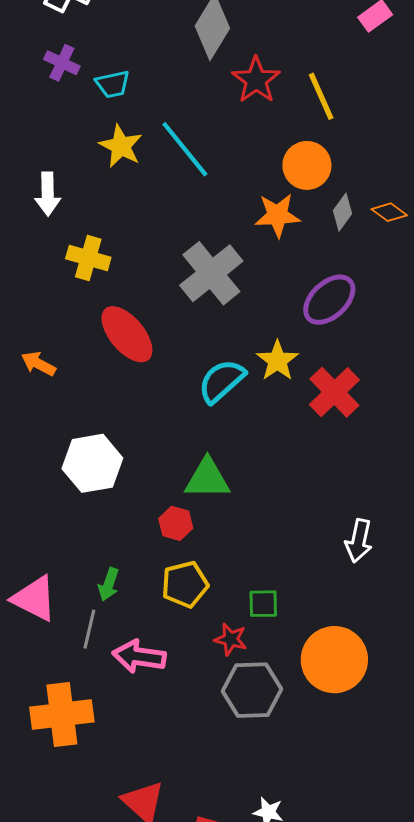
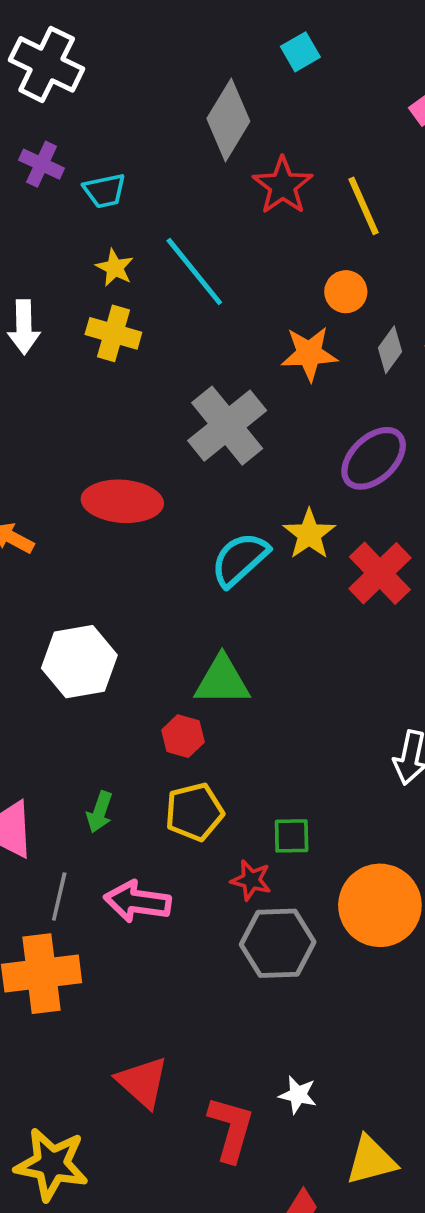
yellow star: (121, 146) -> (115, 268), size x0.7
orange circle: (307, 165) -> (346, 292), size x0.7
yellow cross: (88, 258) -> (113, 333), moved
red ellipse: (127, 334) -> (122, 501), turned -46
gray line: (89, 629) -> (59, 897), moved

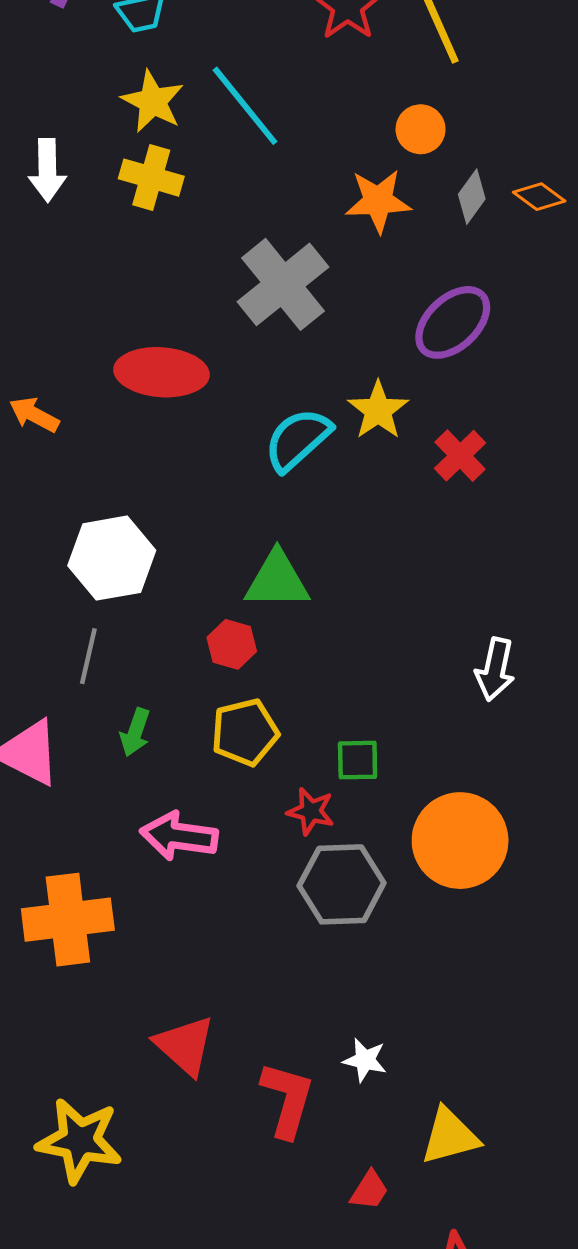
yellow star: (115, 268) -> (153, 101), size x1.4
red cross: (380, 573) -> (460, 456), size x0.7
gray line: (59, 897) -> (88, 656), moved

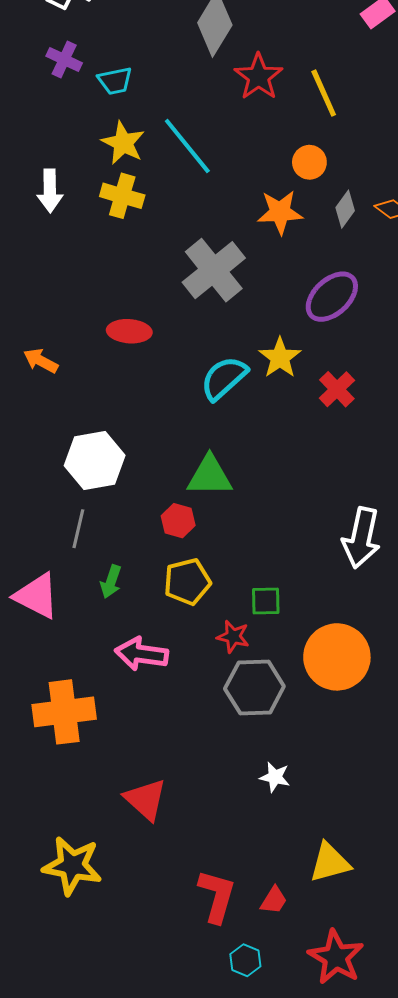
red ellipse: (161, 372) -> (129, 331), size x0.7
white arrow: (495, 669) -> (361, 538), size x1.4
white star: (365, 1060) -> (275, 777), moved
red L-shape: (287, 1100) -> (217, 896), moved

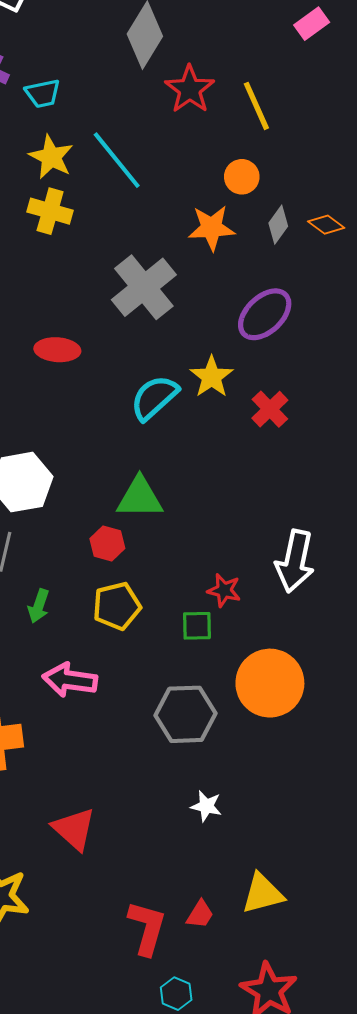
red star: (233, 637) -> (224, 590), moved
red trapezoid: (274, 900) -> (200, 914), moved

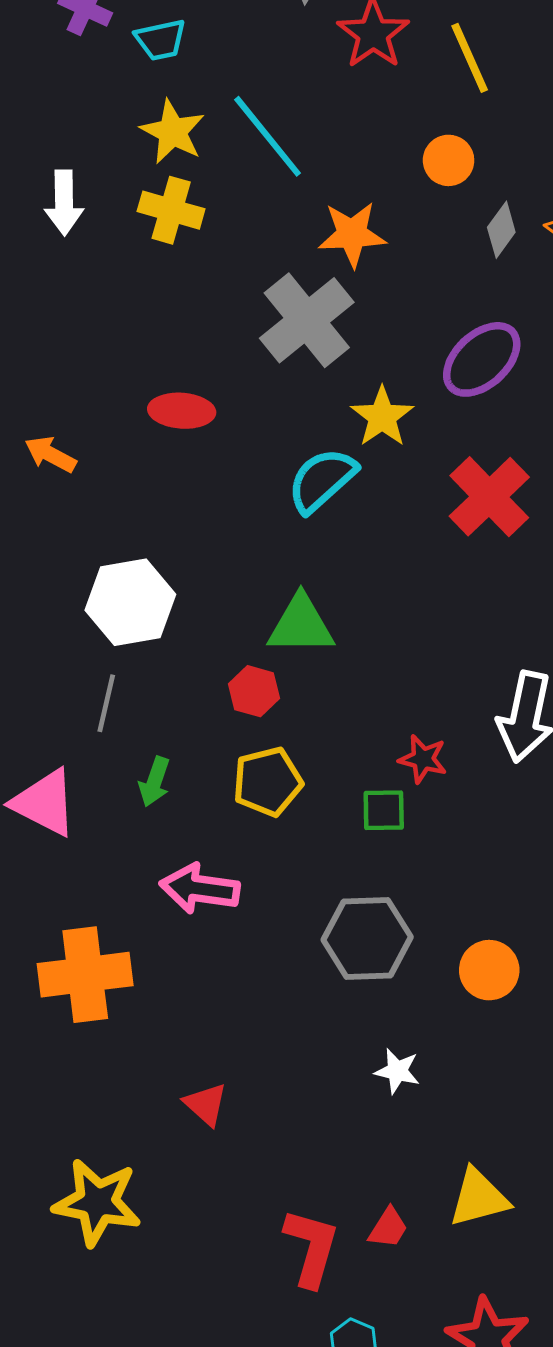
orange star: (212, 228) -> (352, 234), moved
yellow star: (212, 377) -> (382, 417), moved
red cross: (270, 409) -> (489, 497), size x1.5
orange circle: (270, 683) -> (489, 970), moved, size x0.6
red triangle: (74, 829) -> (206, 1104), size x0.7

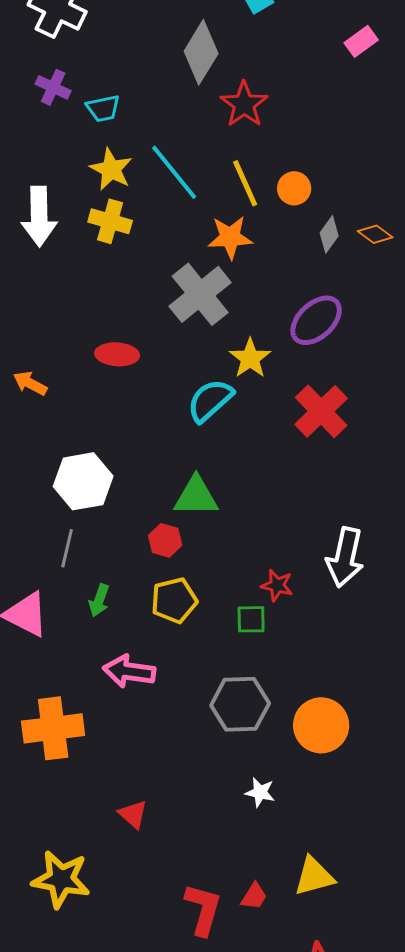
yellow line: (470, 58) -> (245, 183), moved
white arrow: (64, 203) -> (39, 216), size x1.4
orange circle: (489, 970) -> (321, 725), size x1.4

